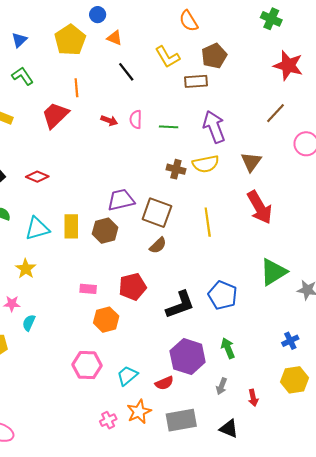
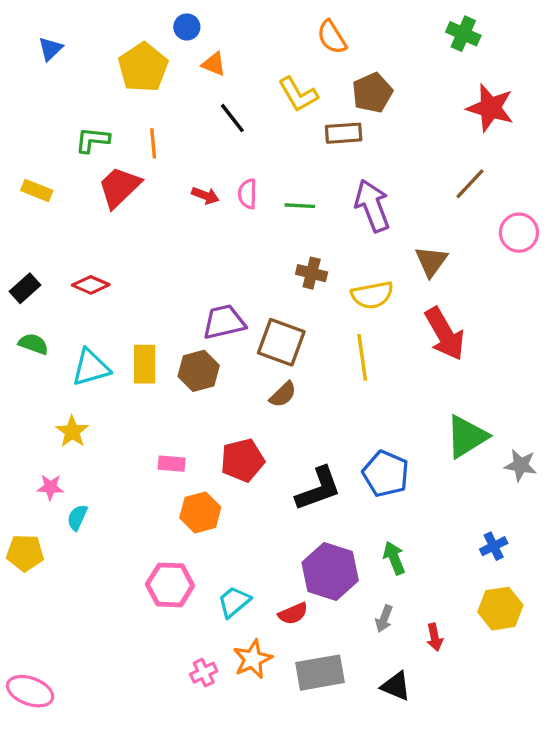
blue triangle: (19, 40) -> (50, 49), moved
green L-shape: (22, 76) -> (92, 140), moved, turned -50
yellow semicircle: (206, 164) -> (372, 295), moved

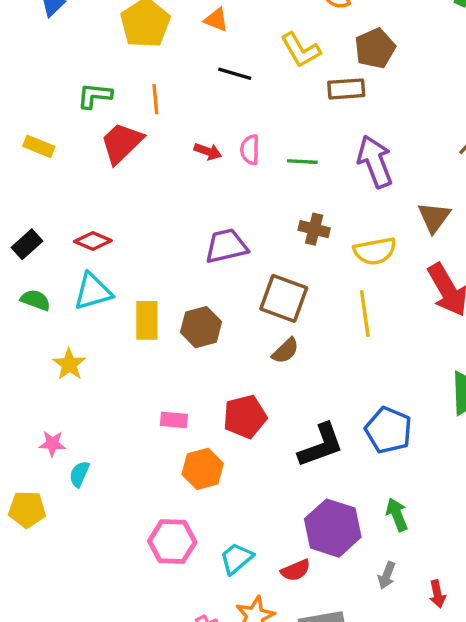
black line: (232, 118) -> (235, 74), turned -36
purple trapezoid: (224, 322) -> (226, 246), moved
cyan triangle: (91, 367) -> (93, 292), moved
yellow star: (72, 432) -> (69, 364), moved

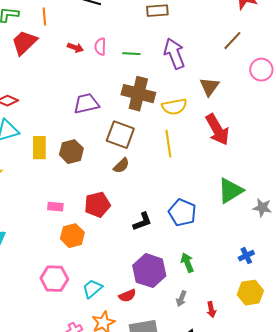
brown cross: (314, 229) -> (138, 94), size x1.8
black L-shape: (321, 445) -> (142, 222), size x0.7

